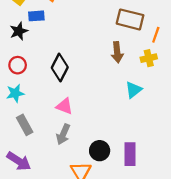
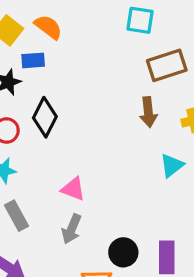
brown rectangle: (130, 19) -> (167, 65), turned -32
black diamond: (60, 67) -> (45, 117), moved

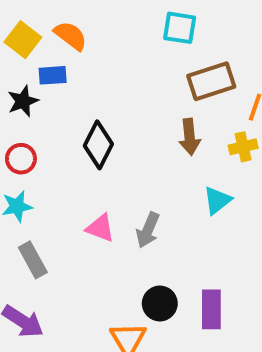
black diamond: (45, 117) -> (98, 145), moved
gray arrow: (72, 229) -> (148, 230), moved

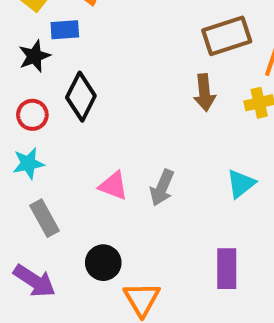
black diamond: (98, 145) -> (81, 97), moved
cyan triangle: (217, 200) -> (241, 184), moved
black circle: (160, 303) -> (103, 263), moved

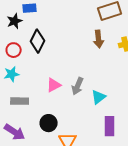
cyan triangle: (241, 184) -> (99, 97), moved
pink triangle: (113, 186) -> (54, 85), turned -49
gray rectangle: (45, 218) -> (20, 101), turned -60

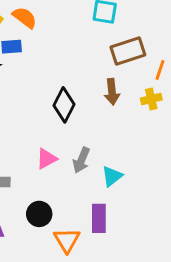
black diamond: (38, 41) -> (64, 105), moved
purple rectangle: (110, 126) -> (99, 218), moved

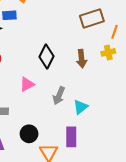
brown arrow: (112, 92) -> (82, 59), moved
pink triangle: (46, 159) -> (27, 84), moved

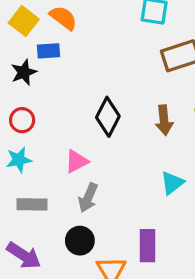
gray arrow: (59, 96) -> (88, 198), moved
cyan triangle: (81, 107) -> (172, 183), moved

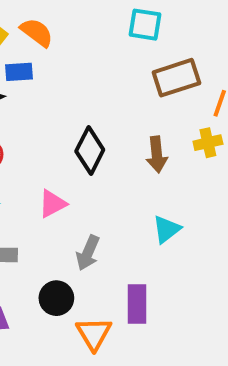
gray arrow: (88, 198) -> (88, 253), moved

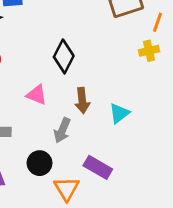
brown arrow: (157, 154) -> (82, 101), moved
pink triangle: (52, 204) -> (37, 95), turned 50
purple rectangle: (137, 304) -> (98, 167), turned -60

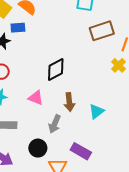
yellow cross: (149, 51) -> (118, 65), turned -32
black diamond: (64, 56) -> (56, 70), turned 35

